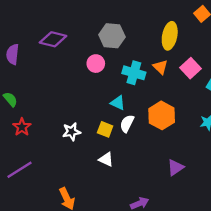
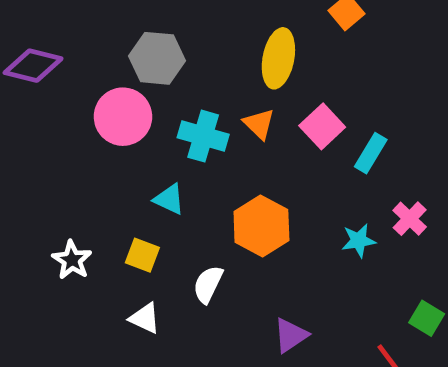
pink circle: (96, 64) -> (123, 117), size x1.5
white semicircle: (127, 124) -> (208, 284), moved
white star: (72, 132) -> (72, 260), turned -30

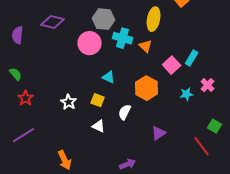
pink square: (322, 126) -> (172, 65), moved
cyan cross: (203, 136) -> (123, 38), moved

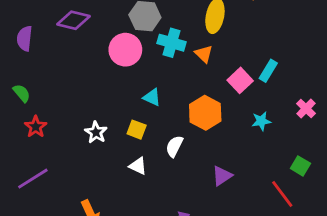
pink cross: (208, 85) -> (306, 109), moved

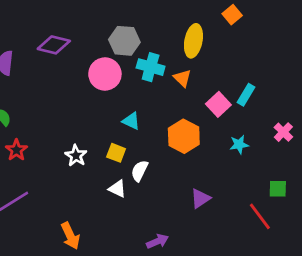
white semicircle: (174, 146) -> (140, 171), moved
green square: (300, 166) -> (278, 189), turned -30

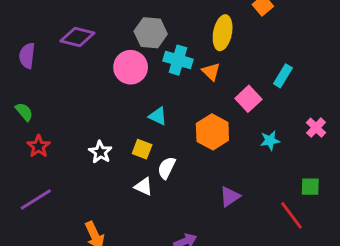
cyan rectangle: (246, 95) -> (283, 76), moved

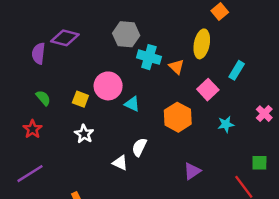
yellow ellipse: (223, 33) -> (202, 44), moved
purple semicircle: (27, 56) -> (38, 54), moved
pink circle: (131, 67) -> (108, 86), moved
green semicircle: (24, 112) -> (43, 98), moved
yellow square: (142, 149) -> (80, 99), moved

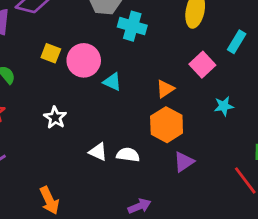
orange triangle: (177, 67) -> (165, 89), moved, turned 42
yellow square: (80, 99) -> (51, 53), moved
orange hexagon: (178, 117) -> (167, 125), moved
white semicircle: (139, 147) -> (128, 155), moved, turned 72

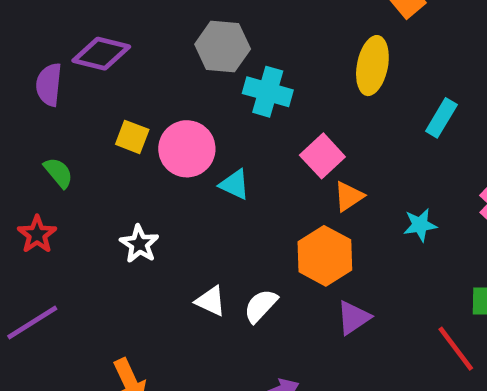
pink square: (202, 65) -> (322, 156), moved
orange triangle: (165, 89) -> (349, 196), moved
white semicircle: (128, 155) -> (261, 306), turned -55

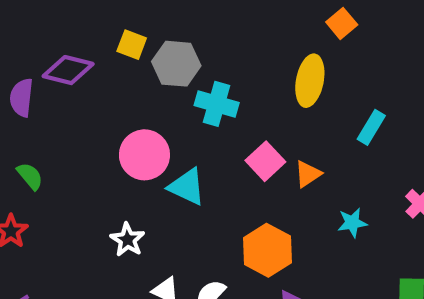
yellow square: (132, 137) -> (132, 45), moved
cyan triangle: (234, 184) -> (187, 187), size x1.4
orange triangle: (349, 196) -> (308, 174), moved
white star: (139, 244) -> (128, 240), moved

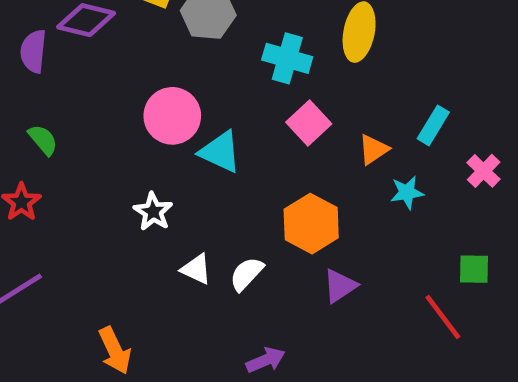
cyan cross: (217, 104) -> (287, 58), moved
cyan rectangle: (371, 127) -> (433, 125), moved
orange triangle: (308, 174) -> (373, 149), moved

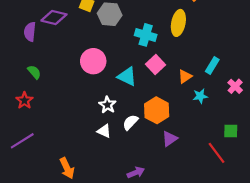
cyan triangle: (220, 152) -> (127, 76), moved
white star: (153, 212) -> (107, 105), moved
white semicircle: (247, 274) -> (130, 122), moved

